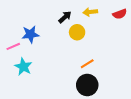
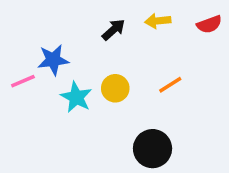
yellow circle: (77, 32) -> (115, 88), moved
orange line: (87, 64) -> (170, 85), moved
cyan star: (23, 67) -> (76, 97), moved

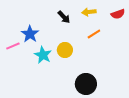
black arrow: (113, 30) -> (64, 17), turned 88
blue star: (53, 60) -> (30, 34), turned -30
orange line: (170, 85) -> (94, 34), moved

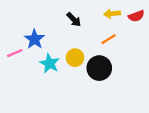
yellow arrow: (89, 12) -> (112, 14), moved
black circle: (86, 84) -> (99, 68), moved

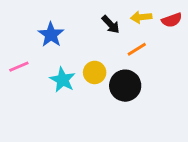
black arrow: (74, 19) -> (111, 24), moved
blue star: (35, 39) -> (51, 35), moved

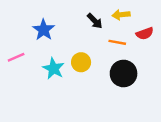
red semicircle: (172, 20) -> (145, 34), moved
orange line: (137, 49) -> (117, 42), turned 42
black circle: (125, 86) -> (124, 73), moved

